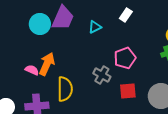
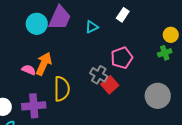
red square: (128, 91) -> (110, 85), moved, turned -36

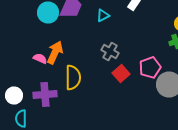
pink pentagon: (122, 58) -> (150, 68), moved
gray cross: (99, 75) -> (110, 52), moved

